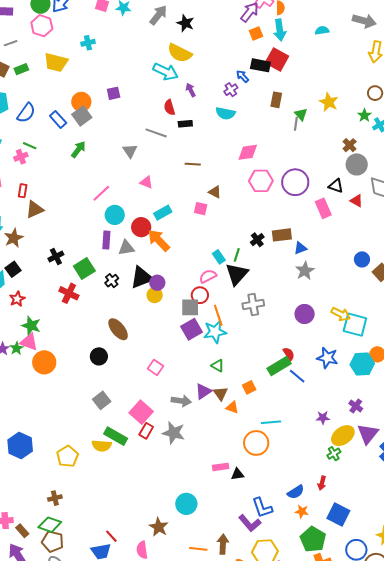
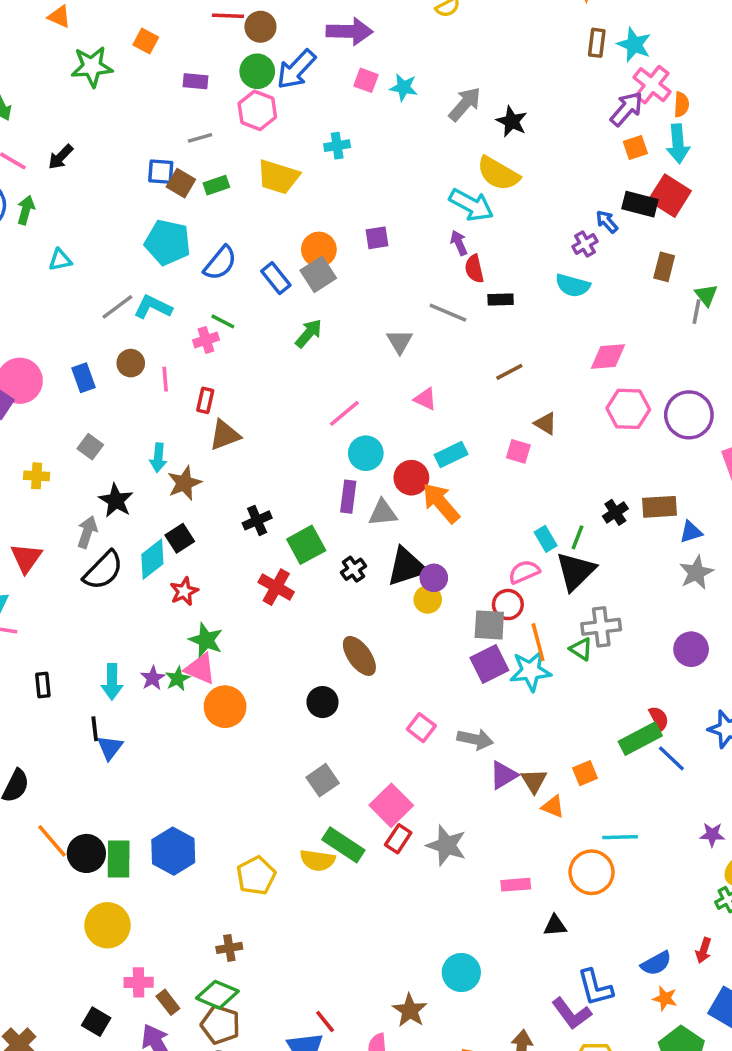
purple arrow: (191, 90) -> (459, 243), moved
brown line: (193, 164) -> (509, 372), turned -35
green triangle: (218, 366) -> (581, 649), moved
gray arrow: (181, 401) -> (475, 739), moved
pink rectangle: (221, 467) -> (516, 885), moved

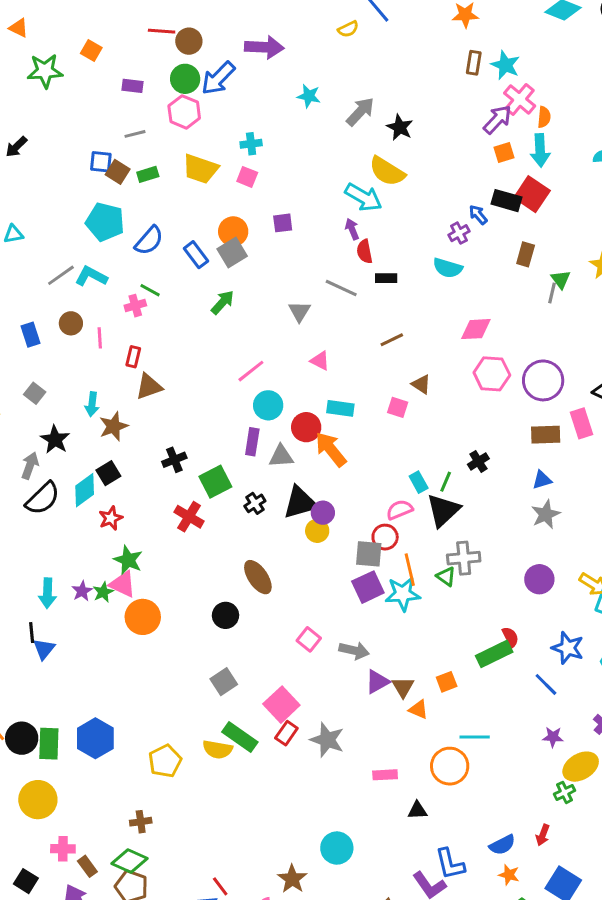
pink square: (366, 80) -> (247, 177), moved
cyan rectangle: (451, 455) -> (340, 408), turned 32
brown rectangle: (660, 507) -> (546, 435), moved
blue line: (671, 758) -> (546, 684), moved

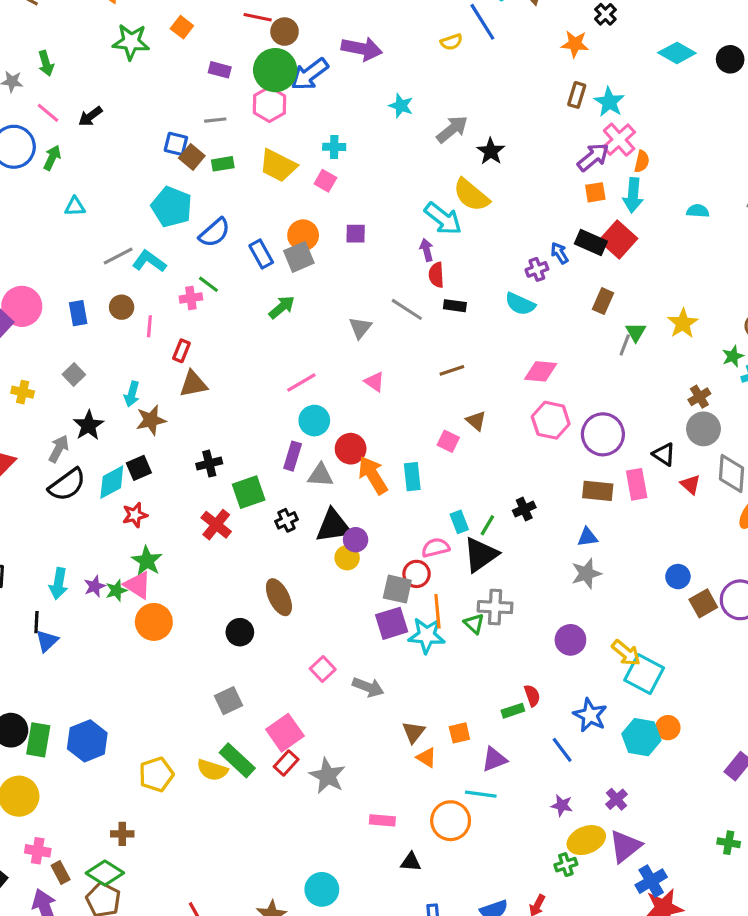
green circle: (185, 79) -> (275, 70), size x1.4
cyan rectangle: (340, 408) -> (412, 477), moved, turned 68
green rectangle: (494, 654) -> (513, 711), size x0.6
purple triangle: (377, 682) -> (494, 759), moved

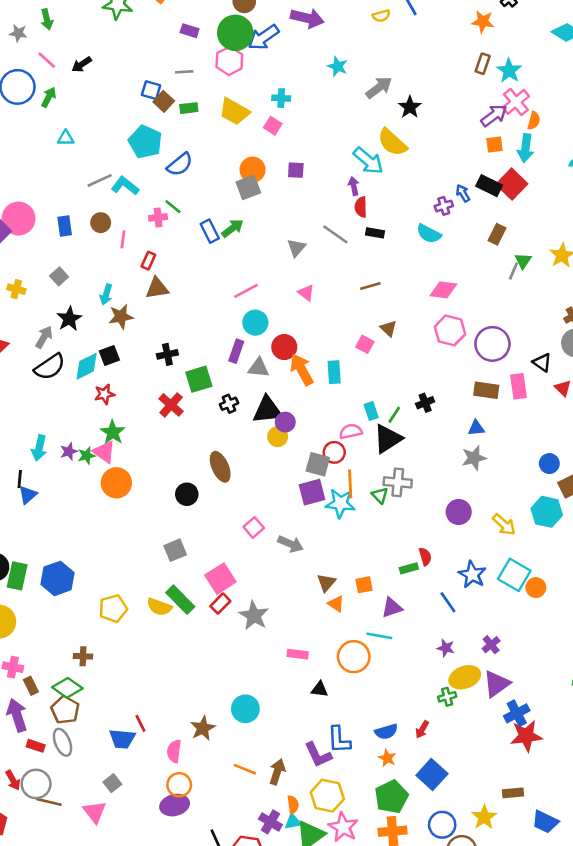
blue rectangle: (261, 254) -> (210, 231), moved
cyan square: (644, 674) -> (514, 575), moved
cyan hexagon: (641, 737) -> (547, 512), moved

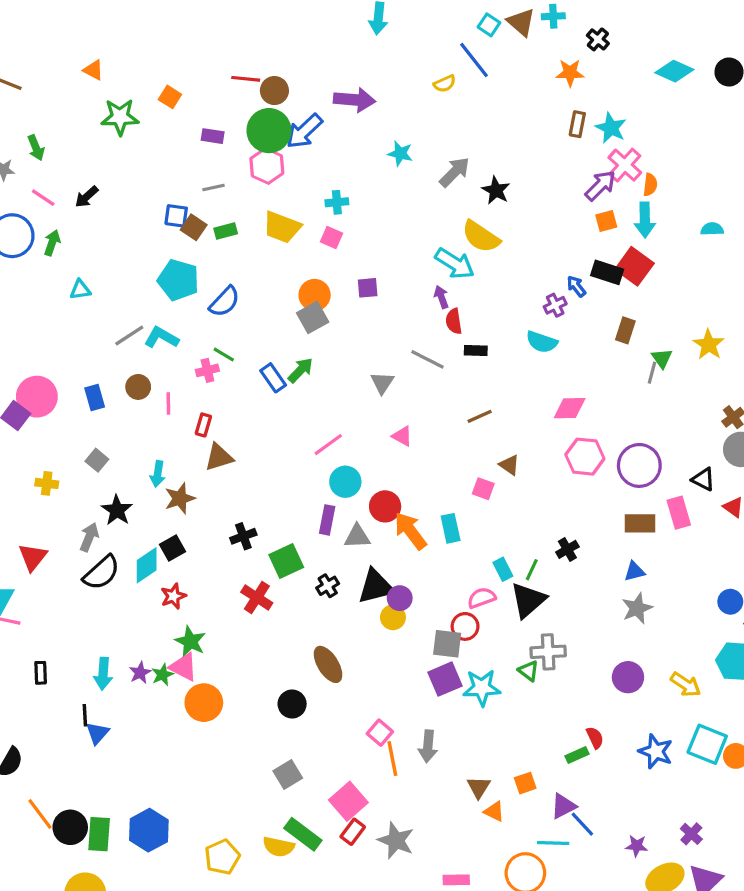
orange line: (350, 484) -> (392, 759), moved
gray arrow: (290, 544) -> (428, 746), turned 80
blue line: (448, 602) -> (582, 824), moved

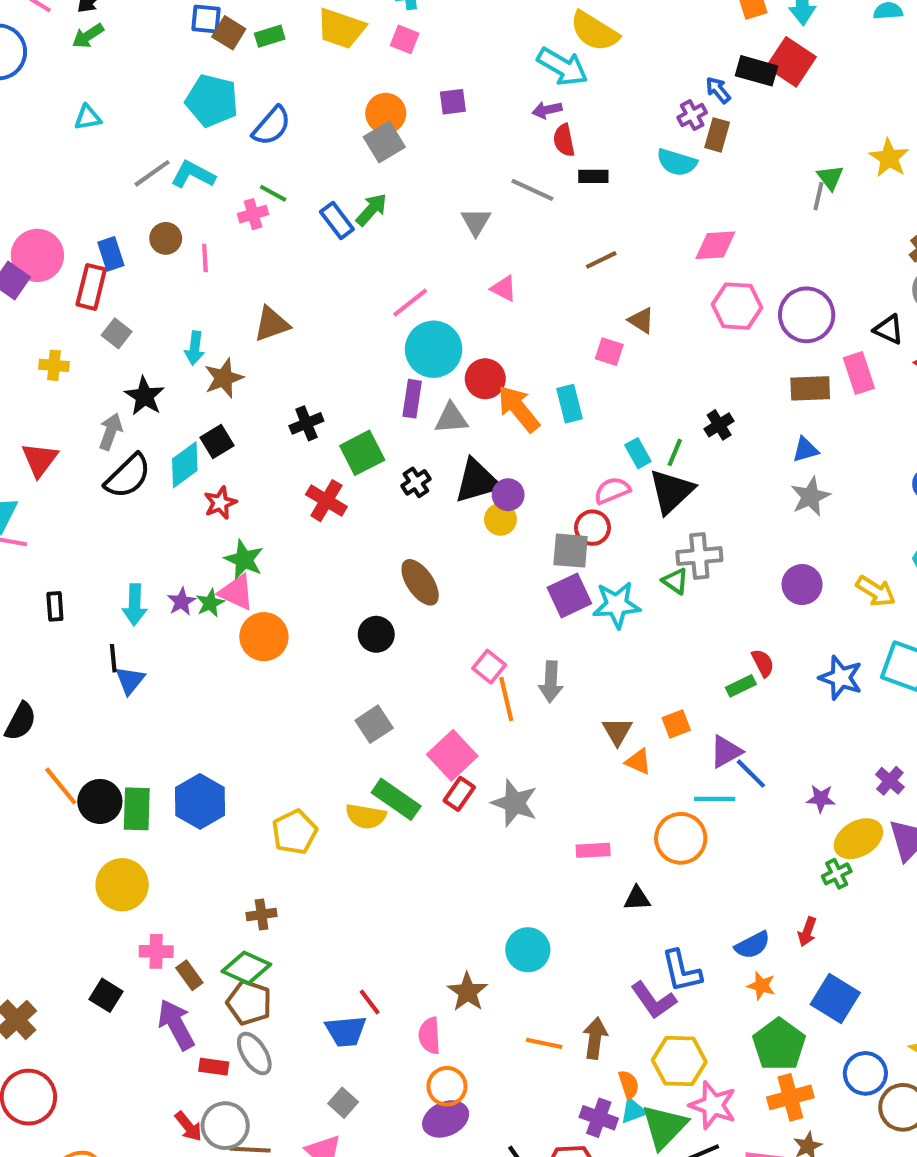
green arrow: (52, 243) -> (88, 36), moved, turned -140
purple arrow: (441, 297) -> (547, 110), turned -80
brown rectangle: (625, 330) -> (717, 135), moved
red rectangle: (203, 425) -> (91, 287), moved, size x1.5
cyan circle: (345, 482) -> (434, 349), size x1.4

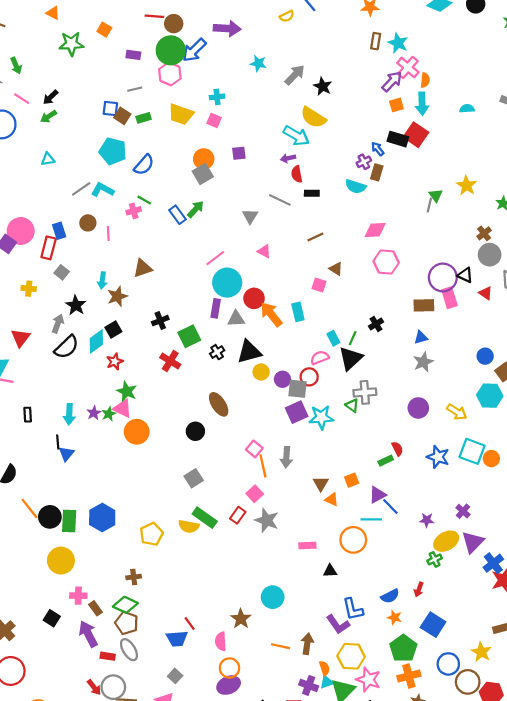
purple circle: (807, 315) -> (443, 277), moved
purple circle: (508, 495) -> (282, 379), moved
pink square: (452, 755) -> (255, 494), moved, size x0.7

